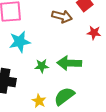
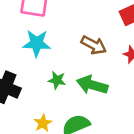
brown arrow: (62, 16) -> (94, 45), moved

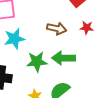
green star: (57, 80) -> (37, 62), size x1.5

